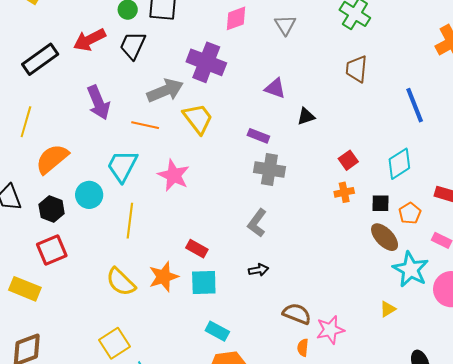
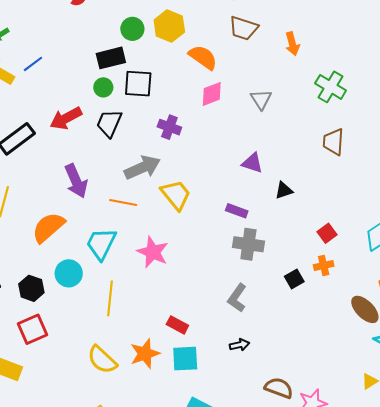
purple cross: (206, 62) -> (169, 127), moved, size x0.6
orange semicircle: (52, 159) -> (48, 227), moved
black square: (381, 203) -> (294, 279), moved, turned -30

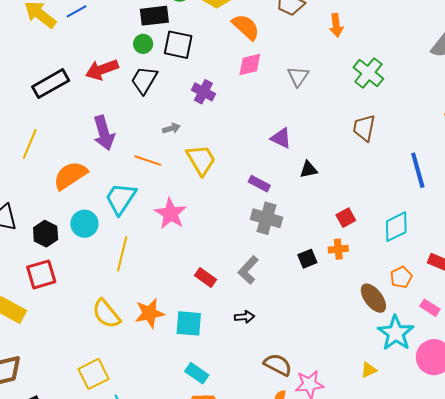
gray arrow: (142, 168) -> (171, 128), size x0.5
red rectangle: (177, 325) -> (206, 278), moved

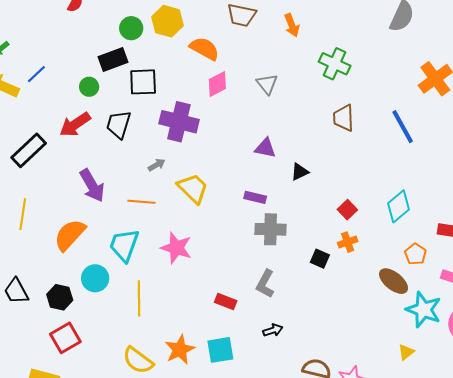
green circle: (143, 44) -> (89, 87), moved
purple cross: (203, 92) -> (179, 122), size x1.6
blue line: (418, 170) -> (403, 127), moved
black square: (307, 259) -> (320, 259), turned -30

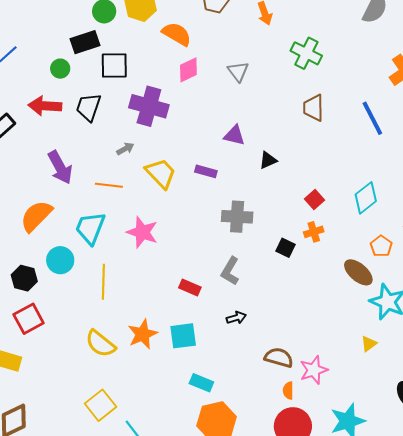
red arrow: (75, 125) -> (45, 106), turned 36
purple rectangle: (255, 197) -> (206, 171), moved

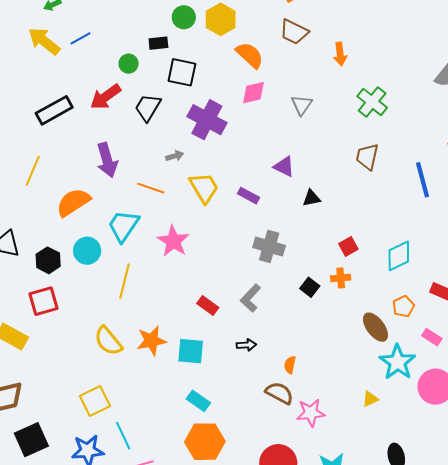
black rectangle: (85, 42) -> (158, 43), size x0.7
red arrow: (45, 106) -> (106, 97), turned -52
orange semicircle: (288, 391) -> (290, 365), moved

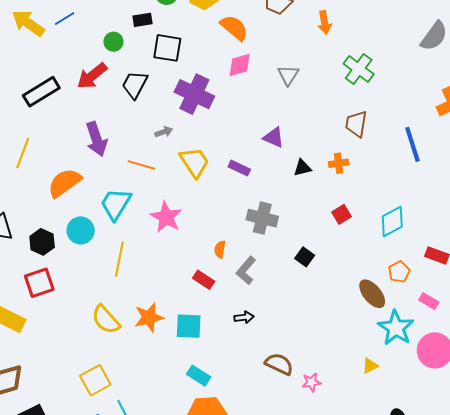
orange cross: (341, 278) -> (339, 163), moved
orange semicircle: (290, 365) -> (220, 249), moved
pink star: (311, 413) -> (311, 382), size x0.7

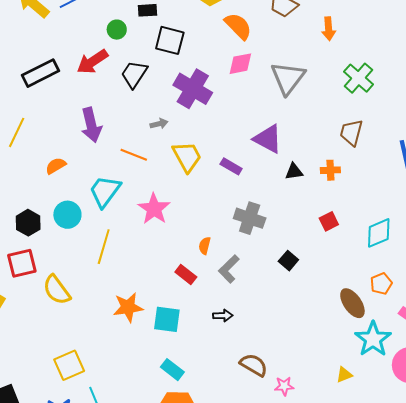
gray triangle: (288, 75) -> (288, 78), size x1.6
purple triangle: (274, 137) -> (268, 139), size x1.4
orange semicircle: (65, 183) -> (56, 166), size x0.6
yellow semicircle: (106, 320) -> (57, 290), moved

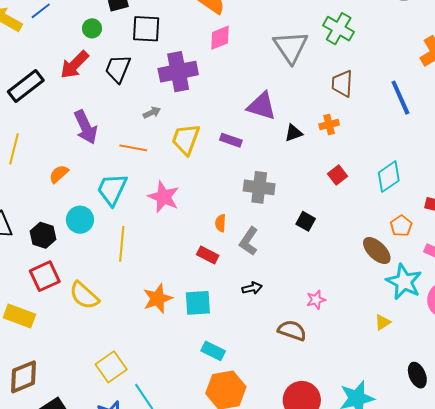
gray triangle: (288, 78) -> (291, 47), moved
purple cross: (193, 89) -> (178, 72), turned -30
yellow trapezoid: (187, 157) -> (186, 139), turned -120
pink star: (284, 386) -> (316, 300), moved

